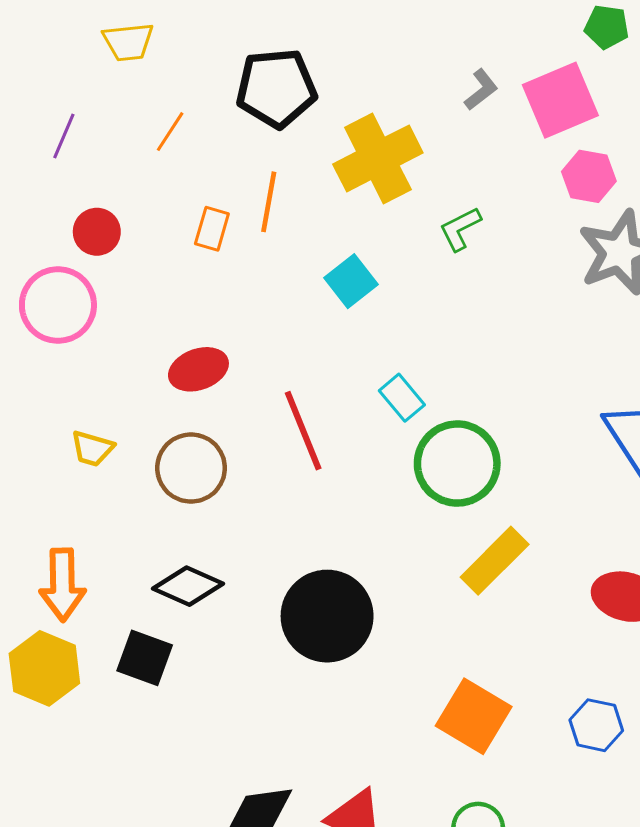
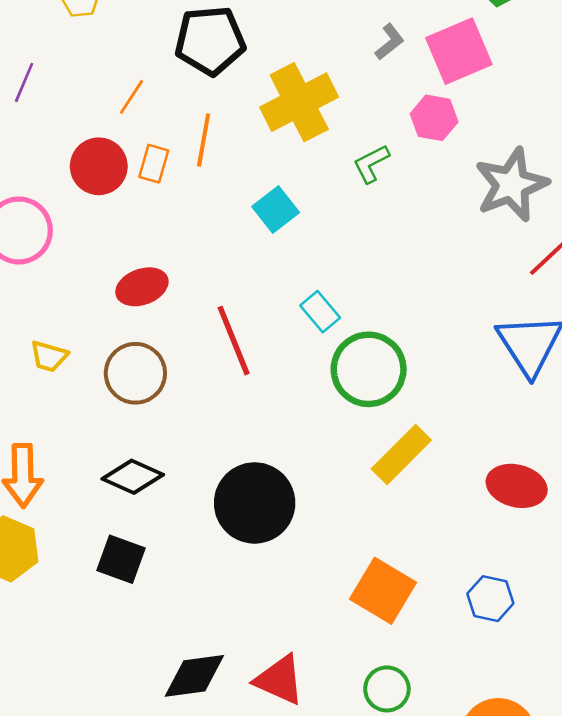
orange line: (170, 132) -> (131, 97), moved
pink hexagon: (589, 176) -> (434, 118), moved
red circle: (97, 232) -> (99, 166), moved, size x1.4
black square: (145, 658) -> (121, 559), moved

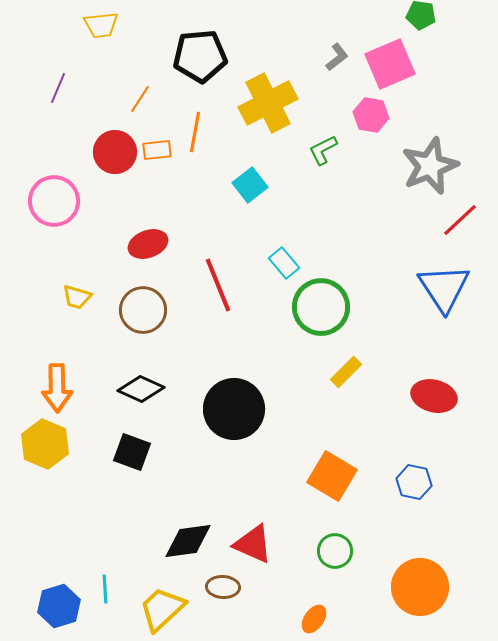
orange rectangle: (154, 164) -> (157, 150), turned 68
yellow rectangle: (401, 454) -> (346, 372), size x0.7

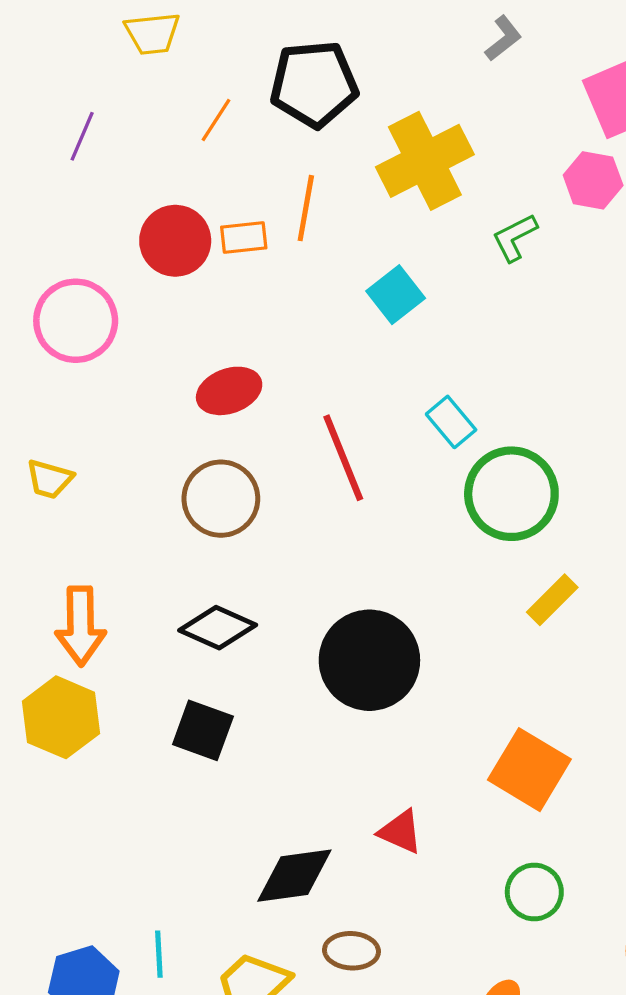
gray L-shape: (337, 57) -> (503, 38), moved
orange line: (140, 99) -> (216, 120), moved
yellow trapezoid: (77, 297) -> (50, 479), moved
red triangle: (253, 544) -> (400, 832), moved, size x0.7

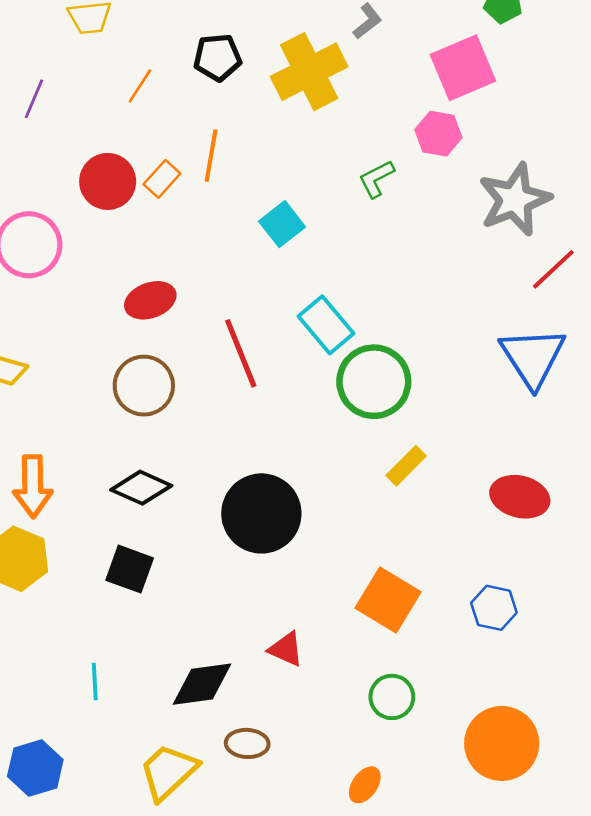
black pentagon: (314, 84) -> (217, 57), size x0.7
yellow cross: (425, 161) -> (309, 72), moved
orange rectangle: (244, 237) -> (162, 179), turned -42
cyan rectangle: (451, 422) -> (326, 325), size x1.4
cyan line: (159, 954) -> (95, 681), moved

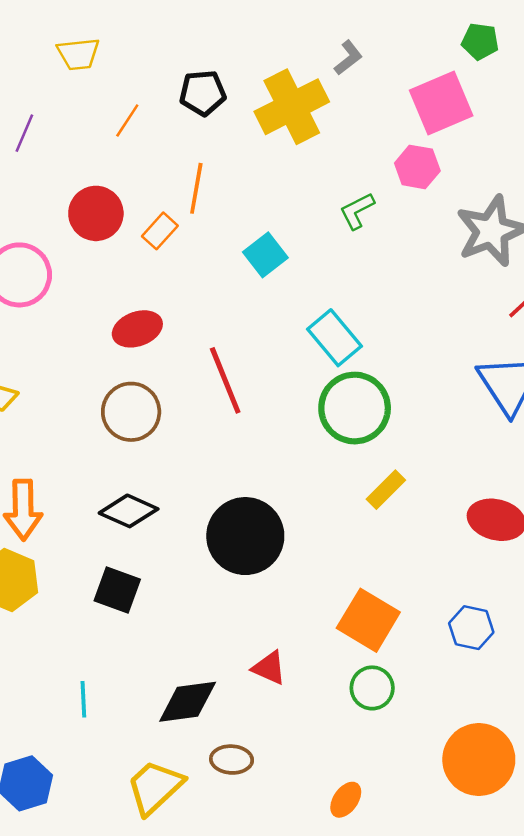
orange rectangle: (162, 179) -> (160, 231), moved
cyan rectangle: (326, 325) -> (334, 338), moved
green circle: (392, 697) -> (372, 688), moved

